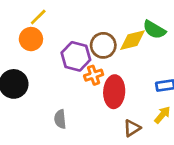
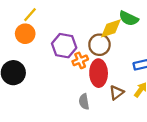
brown circle: (103, 45) -> (99, 45), moved
gray semicircle: (60, 119) -> (84, 102), moved
brown triangle: (132, 128) -> (117, 93), moved

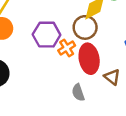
brown triangle: (117, 93) -> (112, 77), turned -35

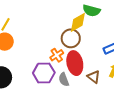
purple hexagon: (47, 35) -> (44, 73), moved
gray semicircle: (78, 92) -> (64, 80), moved

